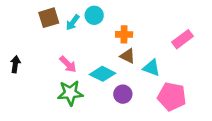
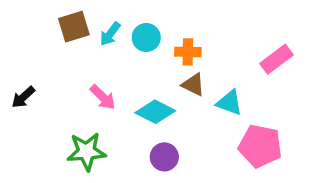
cyan circle: (94, 15) -> (146, 37), moved
black arrow: (15, 64) -> (23, 97), turned -140
green star: (70, 93) -> (87, 151), moved
purple circle: (123, 94) -> (164, 157), moved

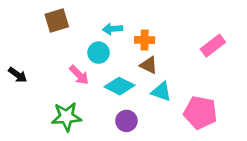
cyan arrow: (110, 34) -> (112, 29), moved, turned 48
cyan circle: (146, 37) -> (99, 53), moved
black arrow: (23, 97) -> (18, 75), turned -102
cyan triangle: (229, 103) -> (161, 92), moved

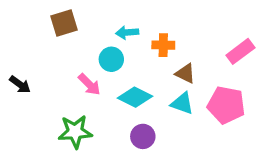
brown triangle: (149, 65) -> (185, 73), moved
pink pentagon: (200, 113) -> (226, 105), moved

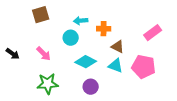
pink arrow: (89, 84) -> (44, 54), moved

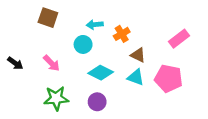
brown square: (41, 15) -> (48, 18), turned 36
orange cross: (104, 29) -> (122, 34), turned -32
purple circle: (91, 87) -> (97, 102), moved

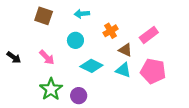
cyan arrow: (95, 25) -> (82, 14), moved
pink rectangle: (179, 39) -> (149, 35), moved
green star: (56, 98) -> (51, 89), turned -30
purple circle: (97, 102) -> (79, 96), moved

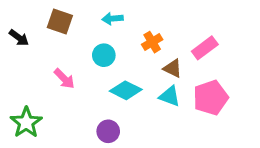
black arrow: (14, 57) -> (19, 38), moved
pink pentagon: (153, 71) -> (211, 98), turned -30
green star: (51, 89) -> (26, 123), moved

